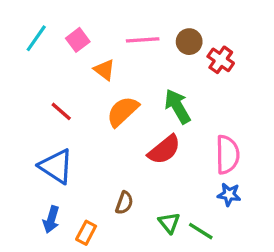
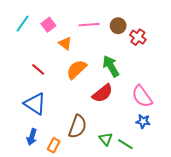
pink semicircle: (227, 155) -> (142, 96), turned 145
brown semicircle: (124, 203) -> (78, 127), size x1.6

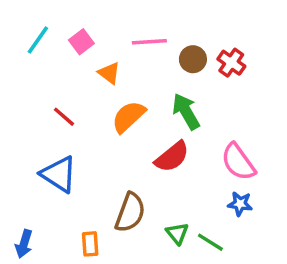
brown circle: (118, 26) -> (193, 59), moved
blue arrow: (32, 137) -> (24, 244), moved
orange rectangle: (54, 145) -> (90, 244), turned -32

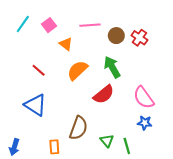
green line: (210, 242) -> (127, 146), turned 42

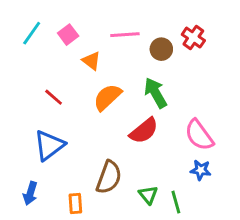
red cross: (139, 38) -> (193, 37), moved
blue triangle: (35, 105) -> (49, 145), turned 50
blue arrow: (14, 147) -> (30, 193), moved

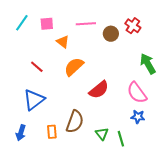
pink square: (68, 35) -> (47, 24), turned 32
green arrow: (155, 93) -> (148, 64), moved
orange rectangle: (75, 204) -> (52, 132), moved

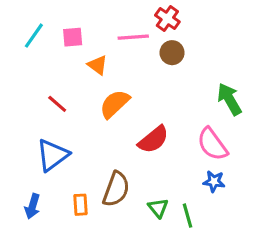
red cross: (133, 26) -> (167, 18), moved

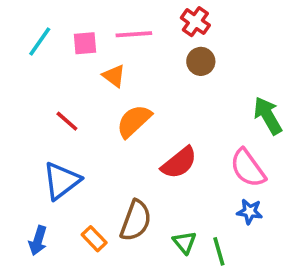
pink line: (133, 37) -> (134, 34), moved
orange rectangle: (80, 205) -> (94, 239), turned -40

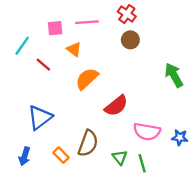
cyan line: (40, 41) -> (22, 46), moved
red line: (67, 121) -> (43, 65), moved
pink semicircle: (248, 168) -> (147, 132), moved, turned -44
blue star: (250, 212) -> (180, 137), moved

